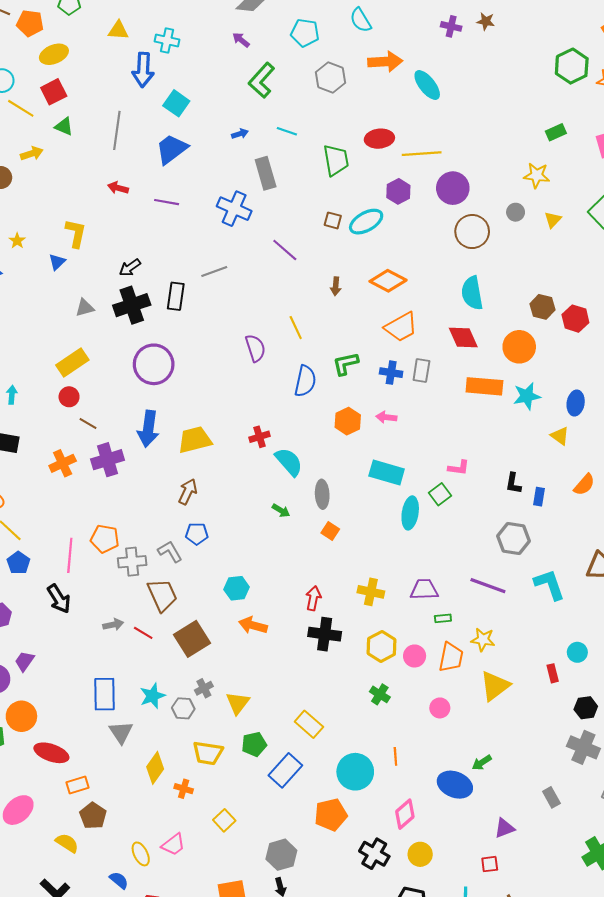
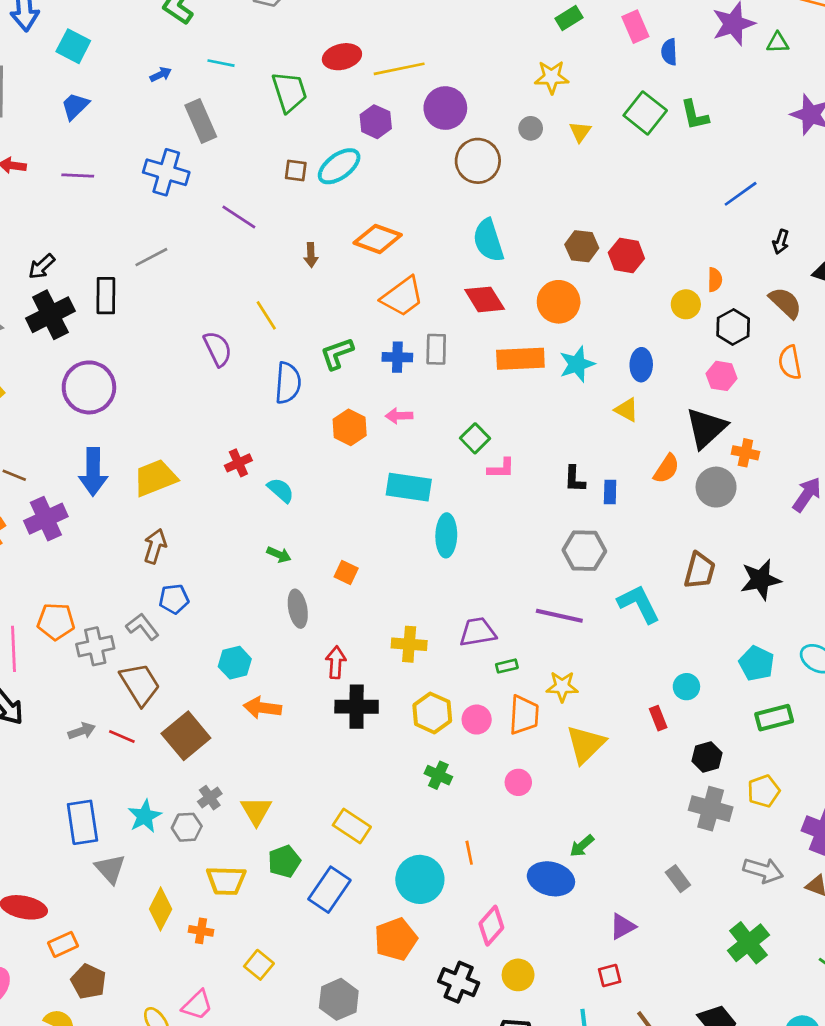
blue trapezoid: (172, 149) -> (75, 106), size x0.7
cyan semicircle: (289, 462) -> (281, 490), size x0.7
gray ellipse: (322, 494) -> (298, 609), moved
green square: (440, 494) -> (475, 438), moved

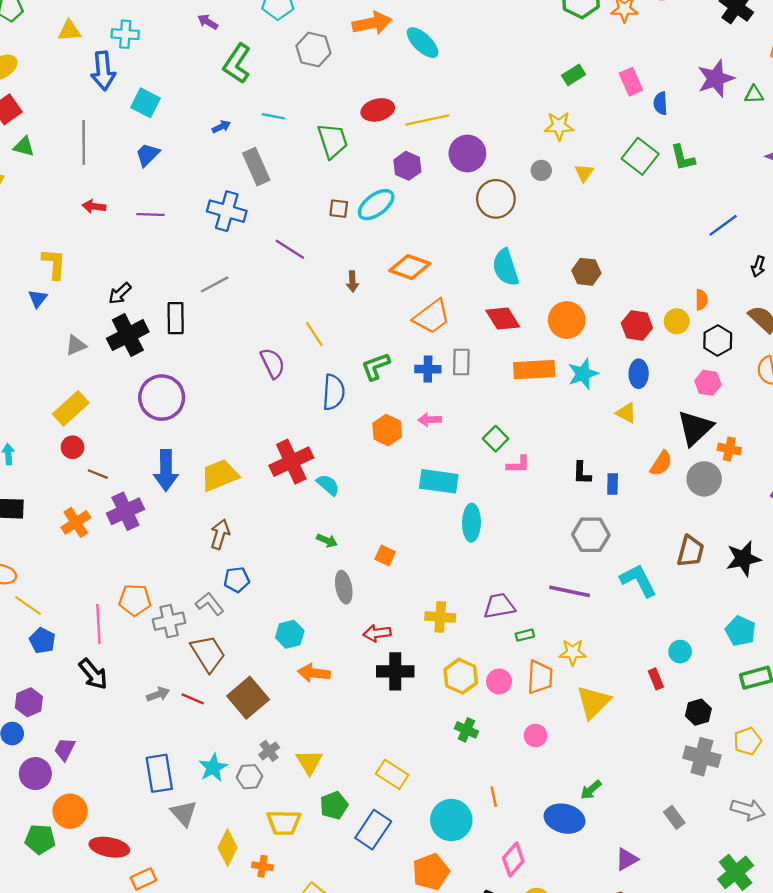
red hexagon: (626, 256) -> (637, 325), moved
red cross: (238, 463) -> (291, 462), size x1.8
red arrow: (336, 662) -> (377, 633), turned -100

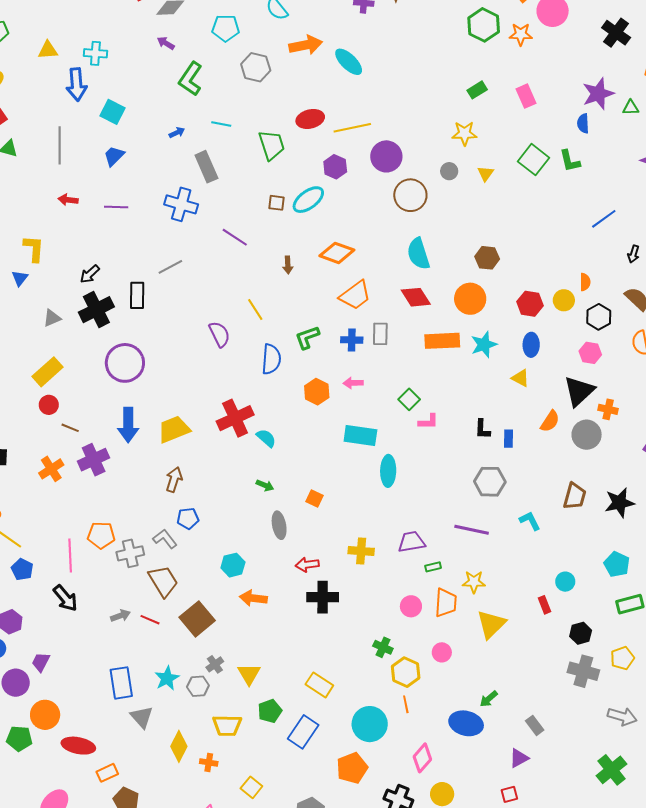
blue semicircle: (660, 103) -> (583, 123), moved
cyan L-shape: (638, 580) -> (530, 521), size x0.7
yellow hexagon: (461, 676) -> (406, 672), moved
gray rectangle: (674, 817) -> (535, 725), moved

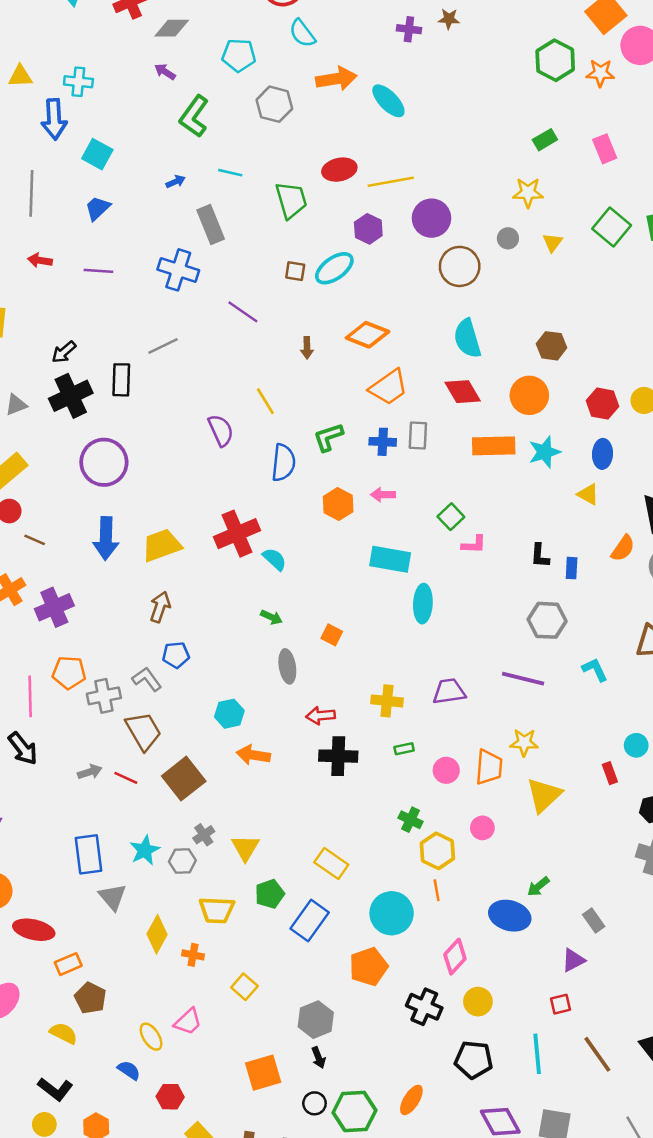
purple cross: (94, 460) -> (54, 607), moved
green rectangle: (433, 567) -> (404, 749), moved

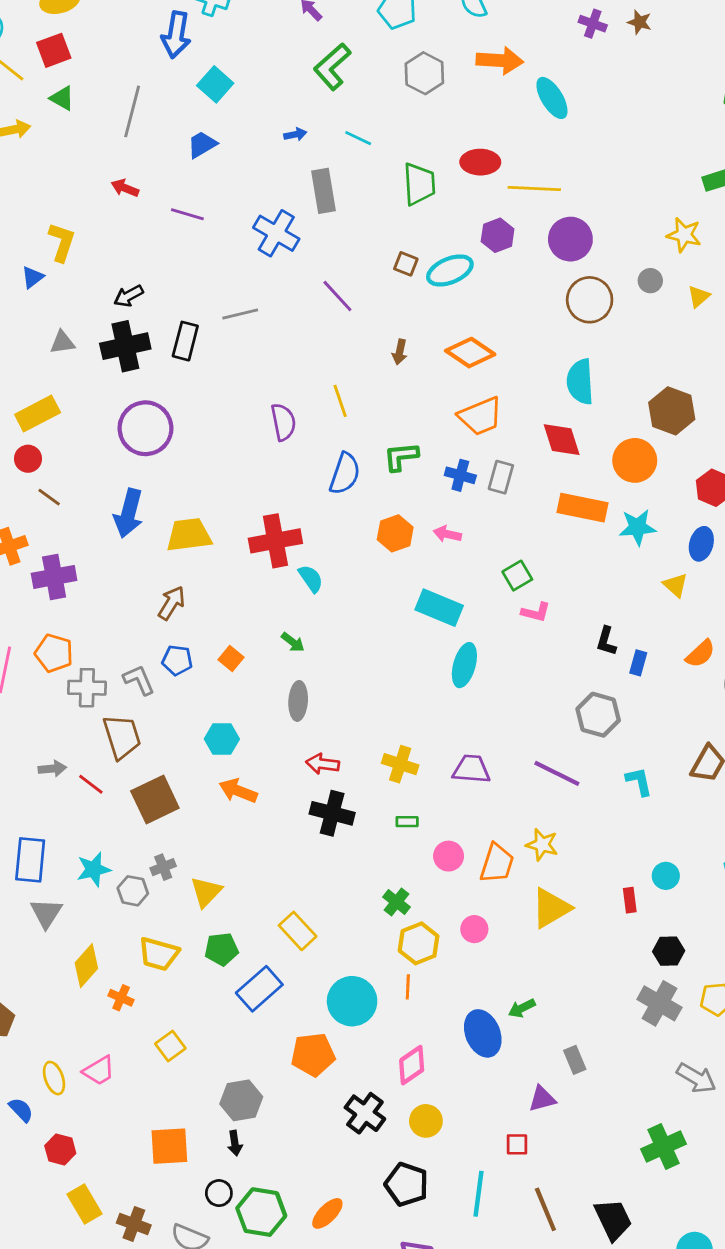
brown hexagon: (552, 346) -> (672, 411), size x1.4
orange square: (332, 635) -> (231, 658), moved
blue ellipse: (510, 916) -> (483, 1033), turned 39

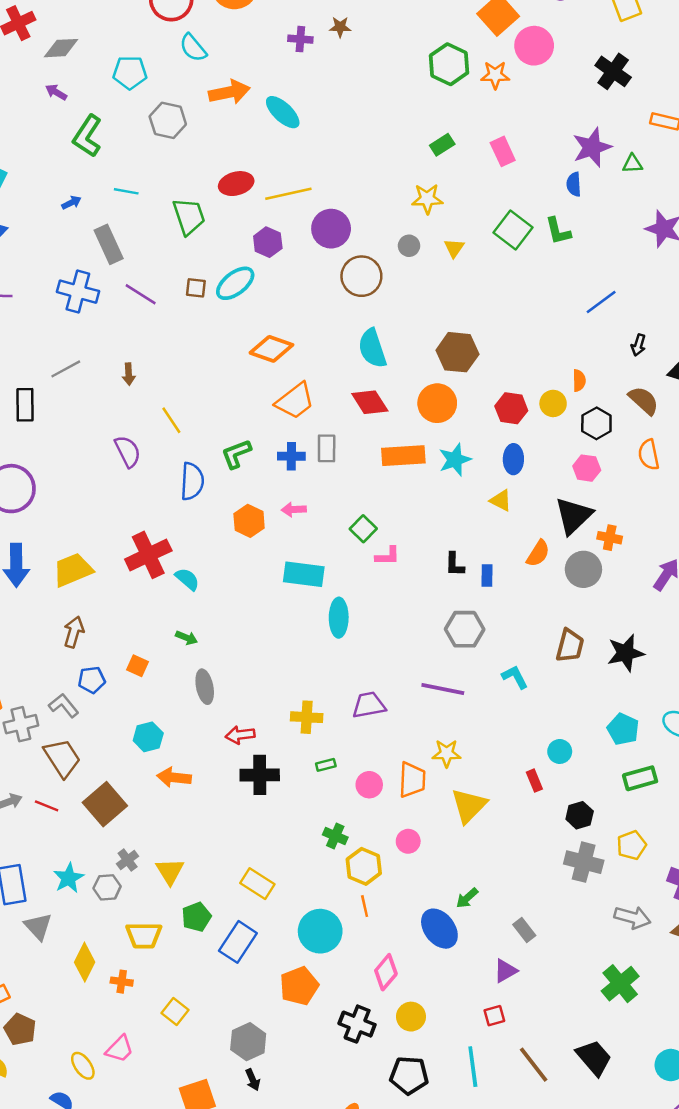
purple line: (337, 296) -> (141, 294), moved
brown arrow: (400, 352) -> (129, 374), moved

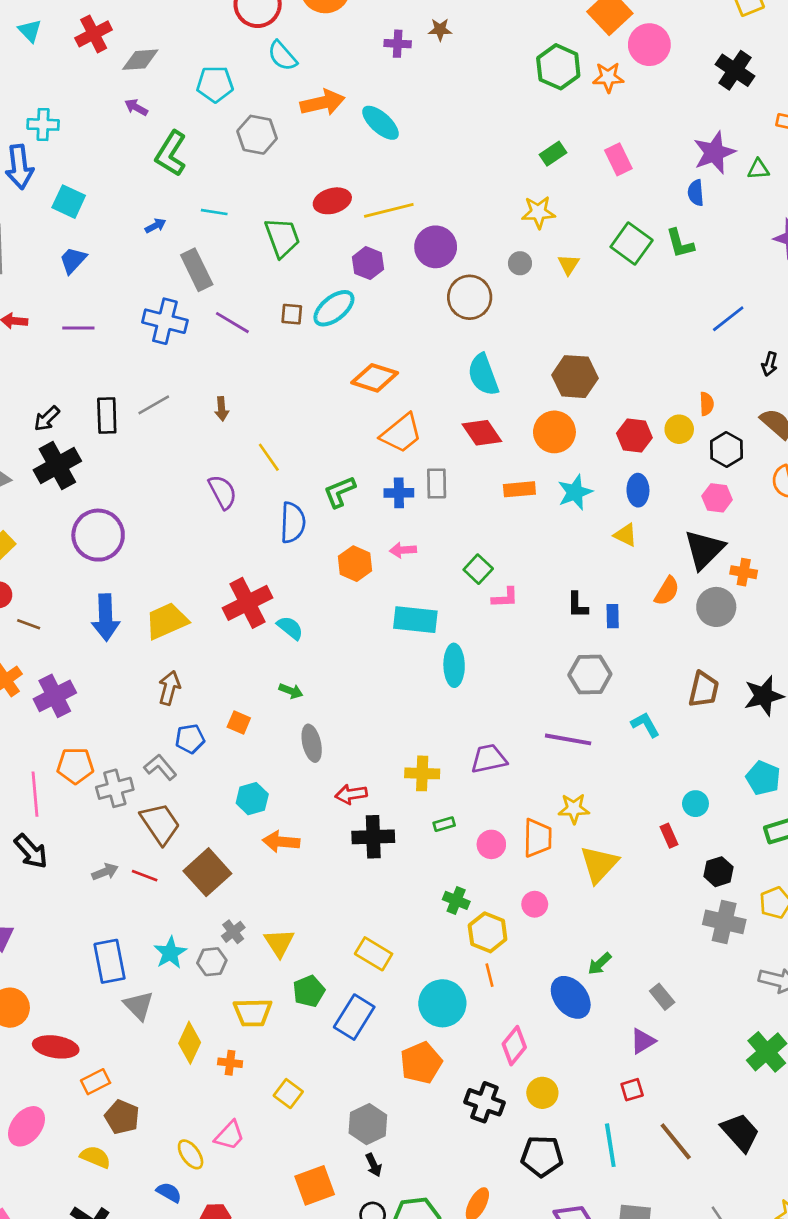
black rectangle: (25, 405) -> (107, 415), moved
orange rectangle: (403, 456) -> (519, 489), size x0.7

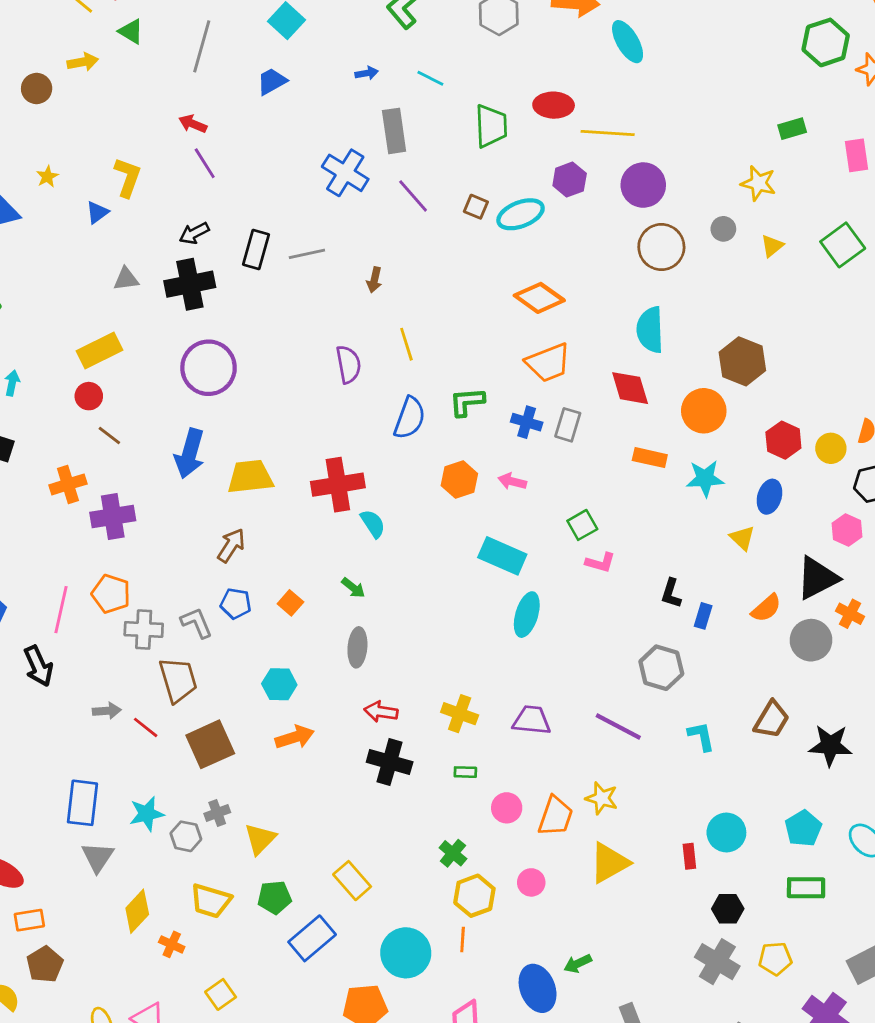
purple line: (78, 328) -> (205, 163), moved, turned 40
cyan circle: (695, 804) -> (726, 832), size x1.4
orange arrow: (281, 842) -> (295, 737), turned 140

